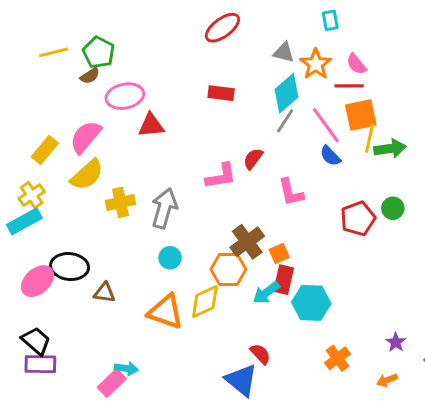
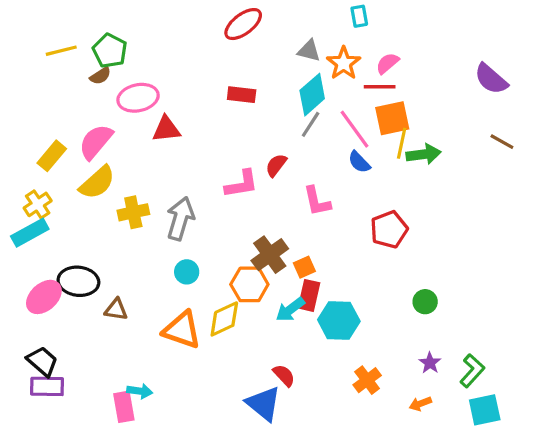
pink semicircle: (356, 64) -> (387, 63), turned 90
green circle: (393, 208) -> (425, 302), moved
pink rectangle: (112, 383) -> (124, 407), turned -56

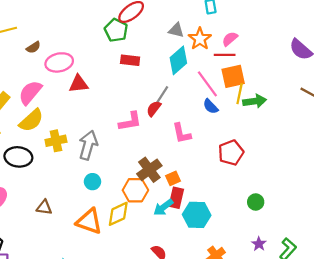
green pentagon: (110, 51) -> (116, 30), moved
gray line: (311, 124) -> (162, 95), moved
black ellipse: (78, 281) -> (18, 157), moved

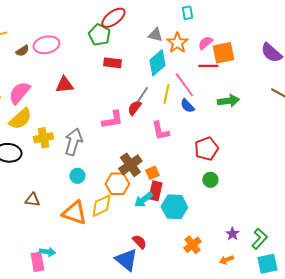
red line: (225, 55) -> (208, 66), moved
pink ellipse: (59, 62) -> (46, 45), moved
orange square: (233, 76) -> (223, 53), moved
yellow line: (240, 94) -> (166, 94), moved
green circle: (256, 202) -> (210, 180), moved

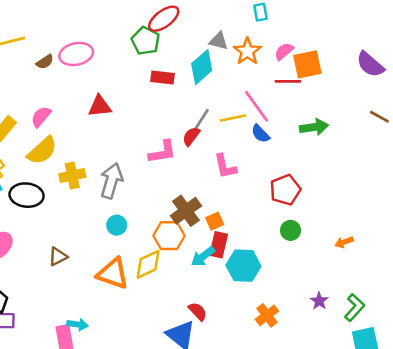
cyan diamond: (157, 63) -> (202, 67), moved
pink semicircle: (19, 93) -> (41, 117), size x0.7
yellow line: (166, 94) -> (233, 118), turned 66
brown triangle: (32, 200) -> (58, 257), turned -35
orange arrow: (226, 260) -> (344, 242), moved

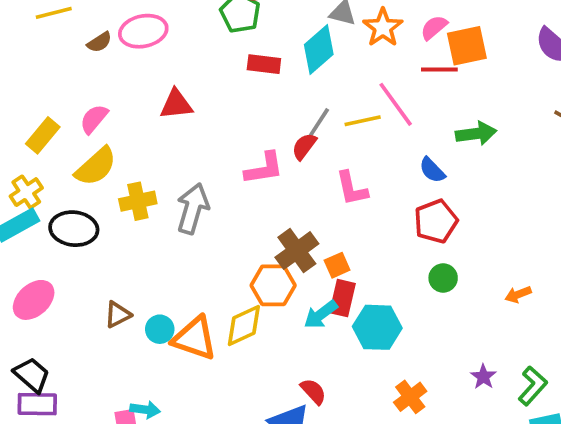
blue semicircle: (260, 134) -> (432, 170), moved
cyan circle: (117, 225) -> (160, 329), moved

